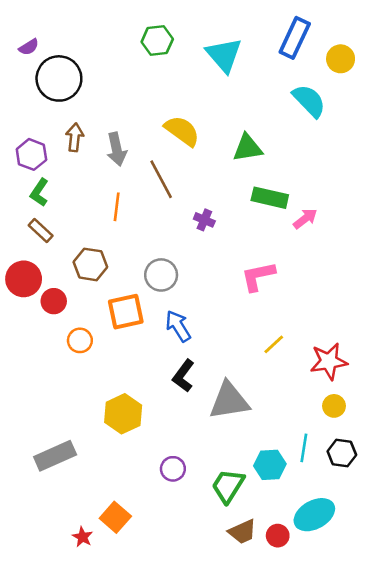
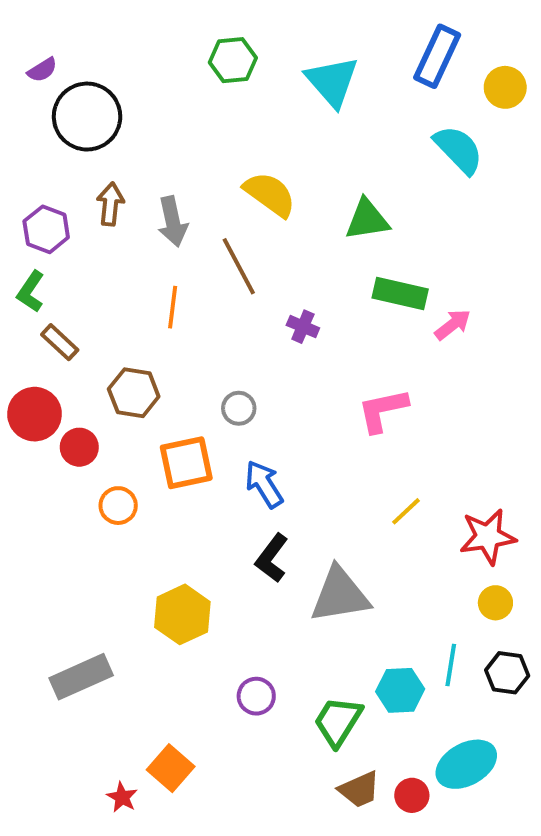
green L-shape: (39, 192) -> (31, 292), moved
gray circle: (161, 275) -> (239, 408), size x0.7

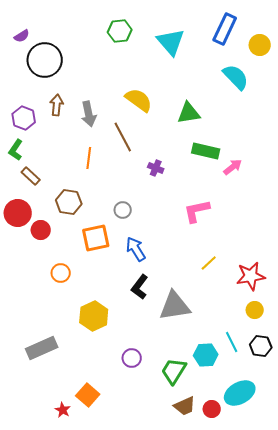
orange circle: (118, 506) -> (61, 273), moved
cyan line: (451, 665) -> (232, 342), turned -35

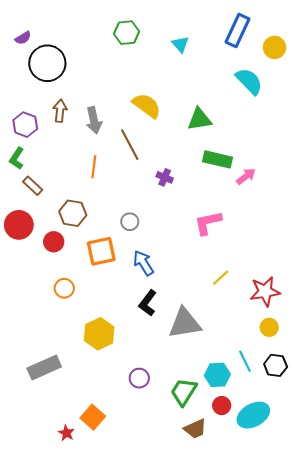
cyan triangle: (171, 42) -> (180, 44), size x0.6
red circle: (41, 230) -> (54, 242), moved
red circle: (212, 409) -> (222, 406), moved

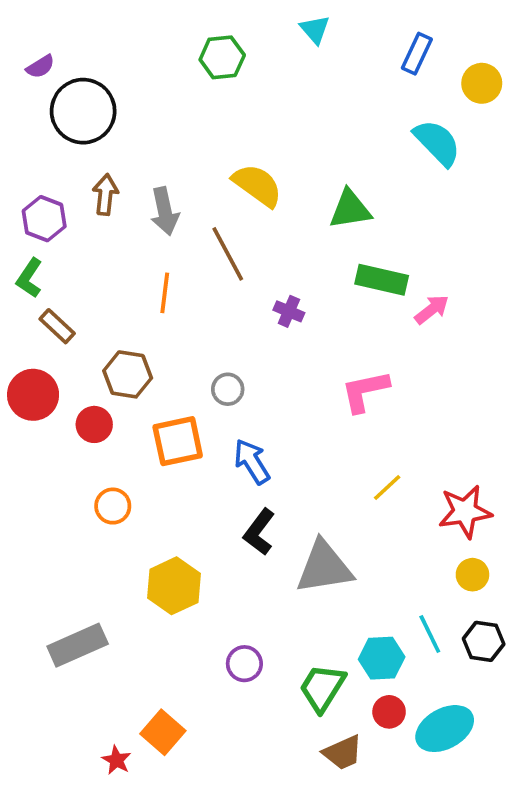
blue rectangle: (238, 31) -> (417, 54), size x0.7
cyan triangle: (180, 44) -> (315, 30), moved

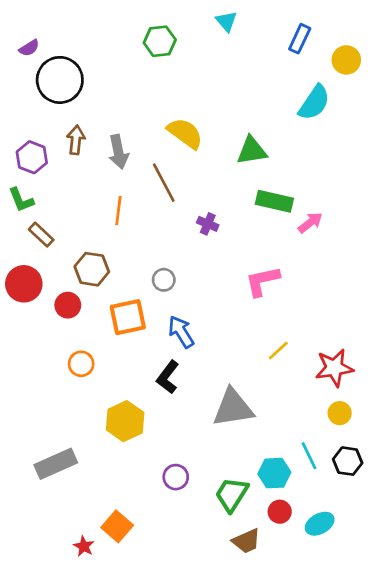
cyan semicircle: (437, 143) -> (314, 103), turned 78
green L-shape: (29, 278) -> (21, 200), turned -56
black L-shape: (259, 532) -> (168, 377), moved
cyan ellipse: (445, 729) -> (320, 524), size x0.7

